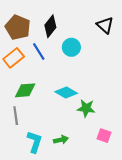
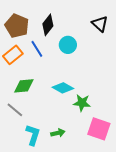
gray line: (16, 116) -> (15, 110), turned -42
pink square: (104, 136) -> (99, 129), size x1.6

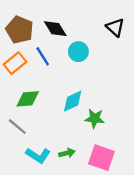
black diamond: (48, 25) -> (55, 29), turned -70
cyan diamond: (63, 88) -> (73, 101), turned -55
pink square: (99, 129) -> (101, 158), moved
cyan L-shape: (33, 135) -> (38, 155), turned 105

